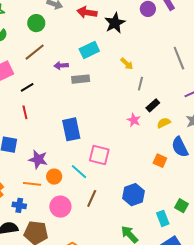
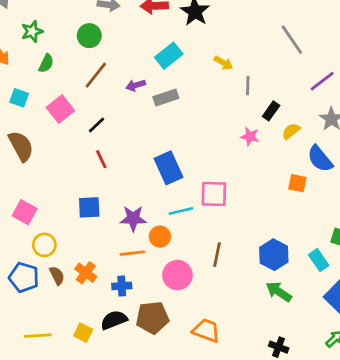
cyan line: (79, 172) -> (181, 211), moved, turned -42
blue hexagon: (134, 195) -> (274, 255), moved

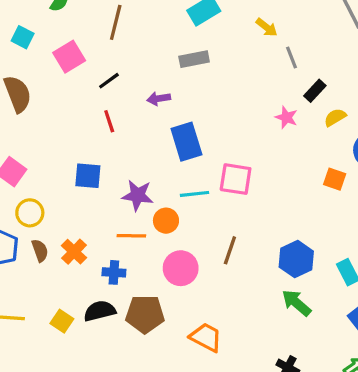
brown line: (96, 75) -> (116, 22), turned -32
purple arrow: (136, 85) -> (159, 99), moved
gray line: (248, 85) -> (292, 57), turned -30

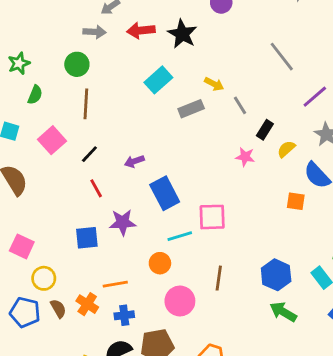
gray rectangle: (194, 59) -> (191, 109), moved
purple star: (138, 195) -> (123, 222), moved
orange line: (131, 236) -> (115, 284), moved

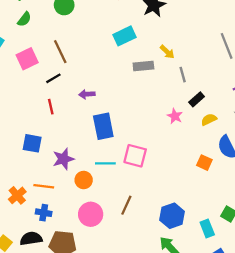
brown line: (86, 104) -> (60, 52), moved, turned -45
purple star: (123, 222) -> (63, 159), moved, turned -30

